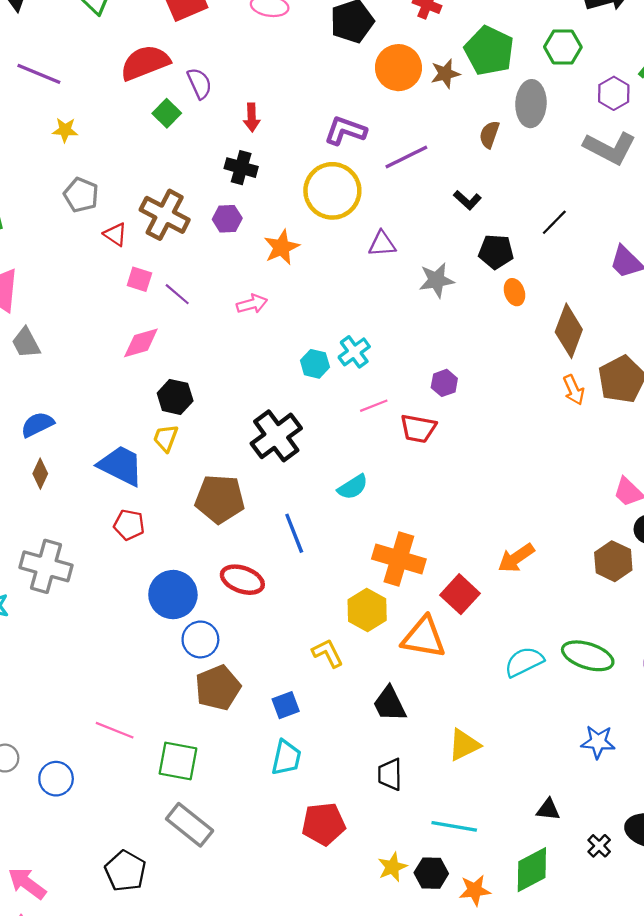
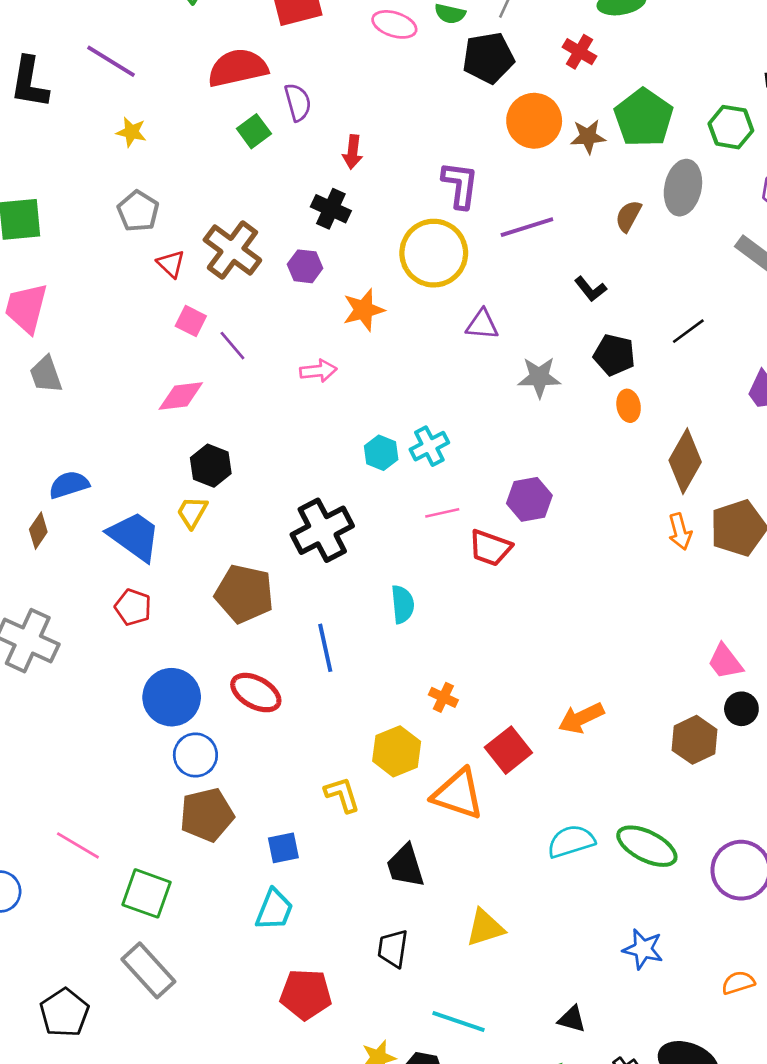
purple L-shape: (345, 131) -> (460, 185), turned 69
purple hexagon: (444, 383) -> (529, 499), size x1.4
blue semicircle: (37, 425) -> (69, 485), moved
cyan semicircle: (353, 487) -> (403, 604), turned -72
orange cross: (399, 559) -> (443, 697), size x0.5

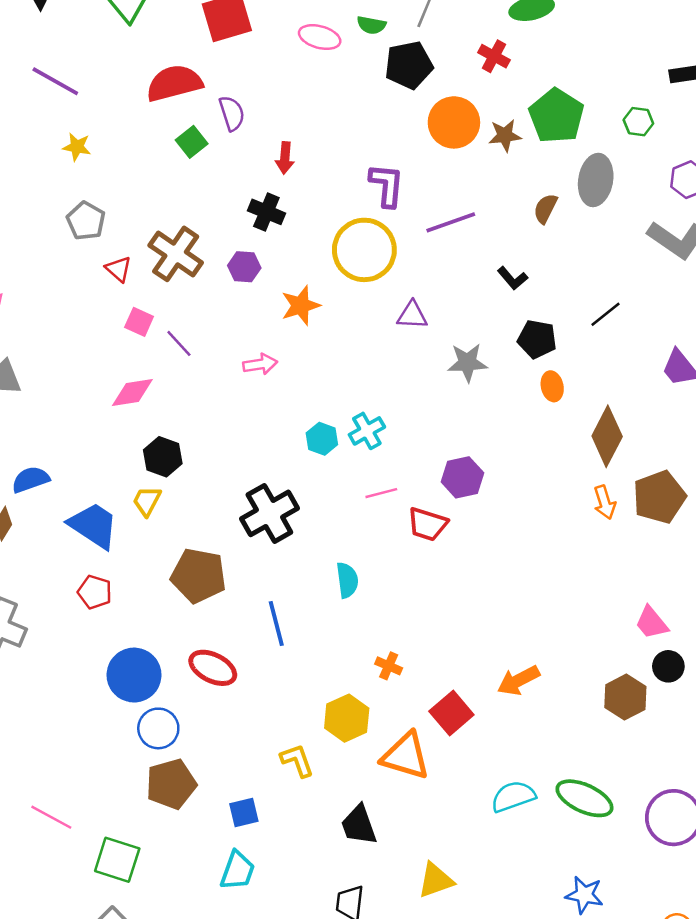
green hexagon: (731, 127) -> (638, 122), size x0.7

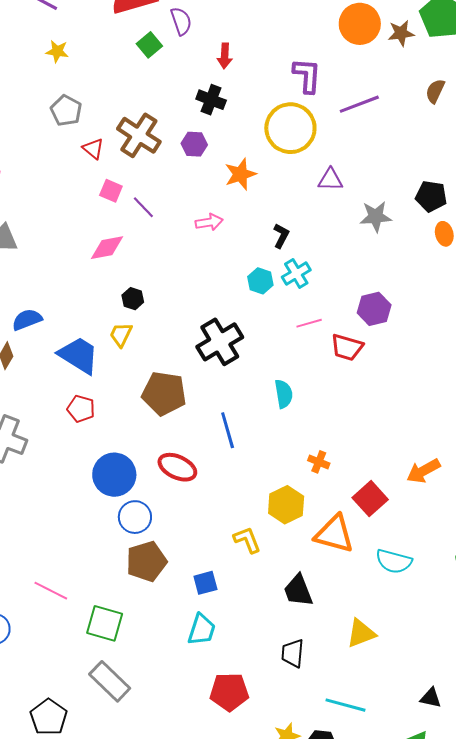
black L-shape: (512, 278) -> (281, 236), moved, turned -110
black hexagon: (163, 457) -> (133, 299), size x0.7
cyan semicircle: (513, 796) -> (394, 561), moved, turned -144

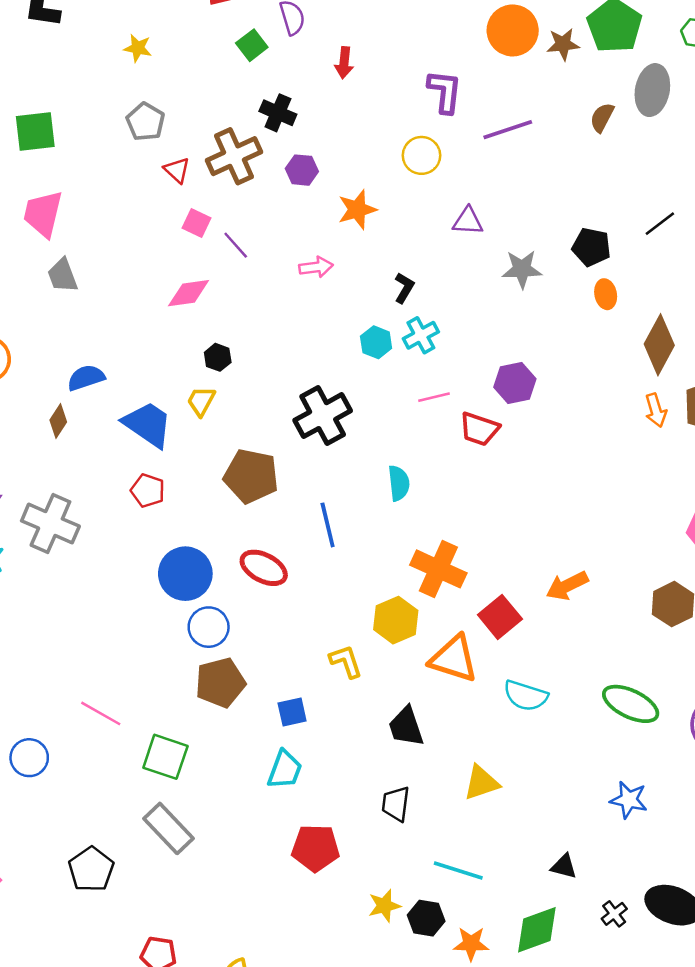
black cross: (211, 100) -> (278, 113), moved
yellow circle: (290, 128) -> (421, 155), size x0.6
brown cross: (139, 135) -> (234, 156), turned 30
orange cross: (319, 462) -> (438, 569), size x2.0

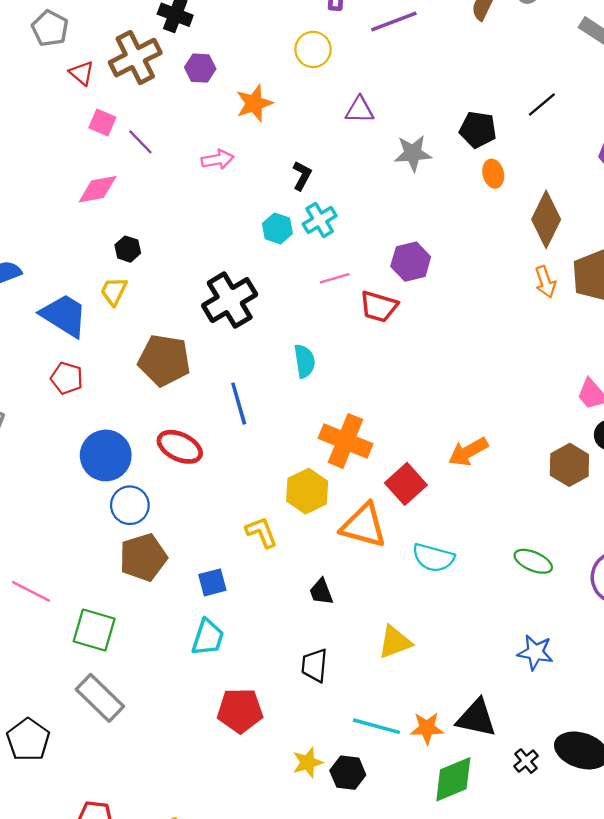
green ellipse: (631, 704) -> (533, 561), size x0.7
black trapezoid: (406, 727) -> (321, 592), size x0.7
black triangle: (564, 866) -> (476, 718), size x1.6
orange star: (471, 944) -> (427, 728), moved

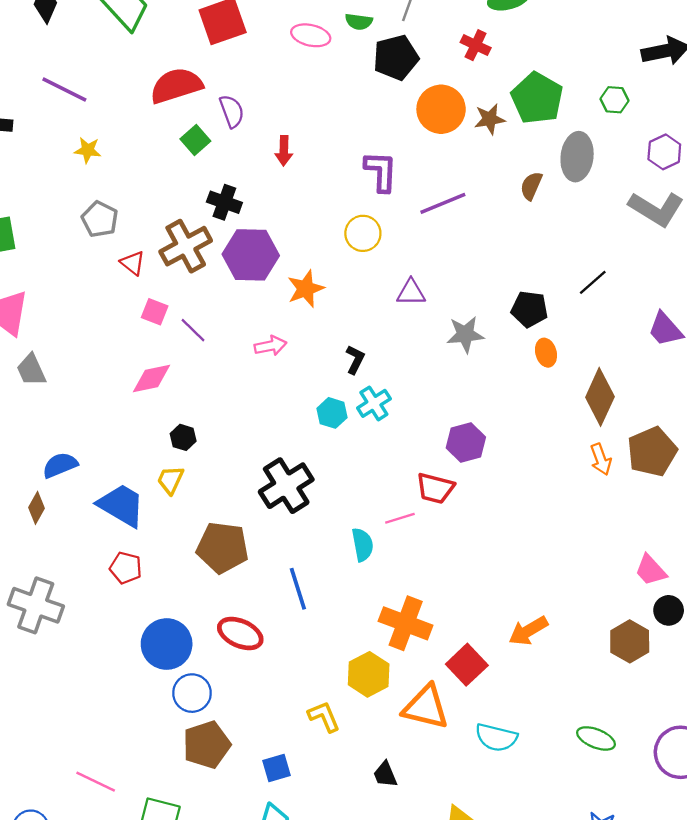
purple hexagon: (200, 68) -> (251, 255), size x1.8
pink line: (335, 278) -> (400, 518), moved

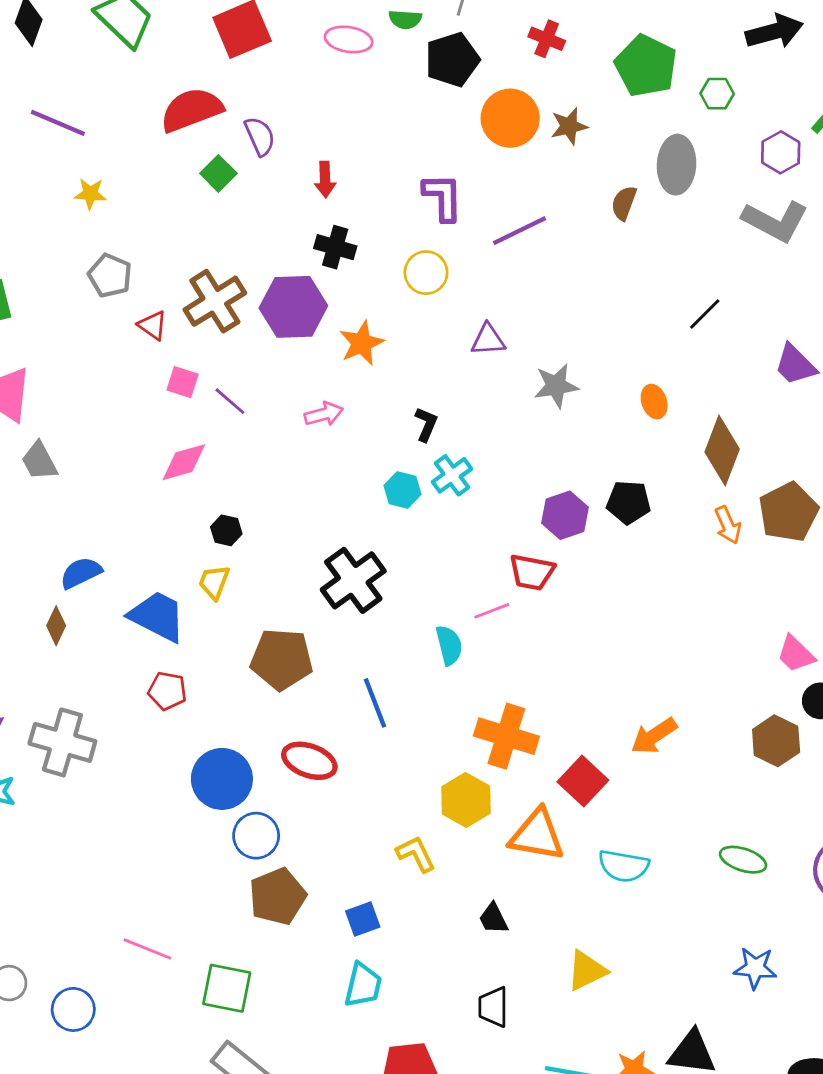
green pentagon: (537, 98) -> (646, 66), moved
black cross: (224, 202) -> (335, 247), moved
black pentagon: (530, 309) -> (629, 502), moved

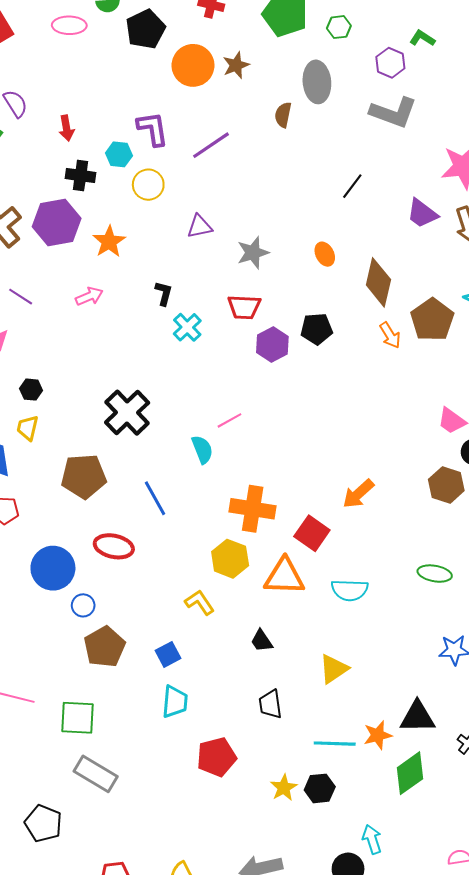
cyan hexagon: (403, 490) -> (119, 154), moved
red trapezoid: (532, 572) -> (244, 307), moved
blue circle: (256, 836) -> (83, 605), size x0.7

